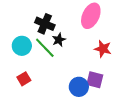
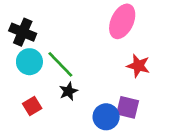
black cross: (45, 24) -> (23, 32), moved
black star: (59, 40) -> (68, 91), moved

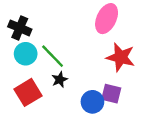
red star: (138, 66) -> (121, 57), size x1.4
red square: (32, 106) -> (28, 92), size x1.6

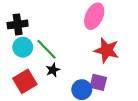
black cross: (20, 28) -> (18, 24), turned -30

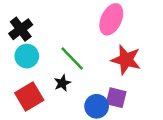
black cross: (18, 24) -> (21, 29), turned -30
green line: (47, 49) -> (72, 59), moved

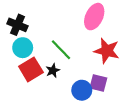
black cross: (21, 29) -> (17, 25), turned -30
red square: (29, 96) -> (31, 69), moved

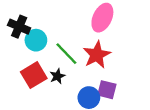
cyan circle: (23, 48) -> (36, 40), moved
red star: (107, 51) -> (97, 55), moved, turned 30

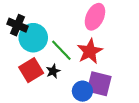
cyan circle: (36, 40) -> (33, 38), size x1.4
purple square: (107, 90) -> (99, 84), size x1.4

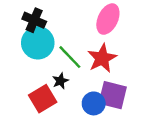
black cross: (18, 25) -> (34, 20), moved
red square: (31, 70) -> (43, 99), moved

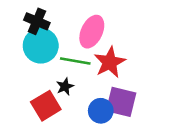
pink ellipse: (108, 19) -> (92, 32), moved
green line: (70, 57) -> (75, 61), turned -36

